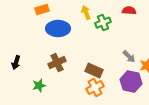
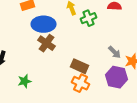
brown cross: (57, 63) -> (46, 43), moved, turned -30
orange cross: (95, 88) -> (80, 83), turned -36

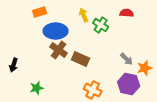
green cross: (88, 18) -> (101, 25), turned -35
brown rectangle: (80, 66) -> (81, 59), moved

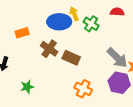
orange rectangle: (40, 12) -> (22, 33), moved
blue ellipse: (56, 31) -> (59, 22), moved
gray arrow: (127, 59) -> (117, 58), size x1.6

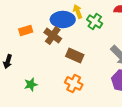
brown cross: (49, 49) -> (53, 35), moved
orange cross: (83, 89) -> (74, 83), moved

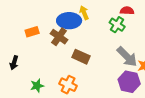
green cross: (95, 21) -> (117, 25), moved
orange cross: (74, 83) -> (68, 85), moved

